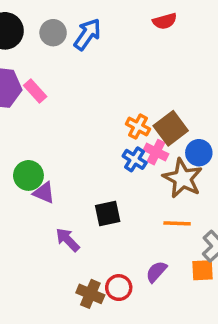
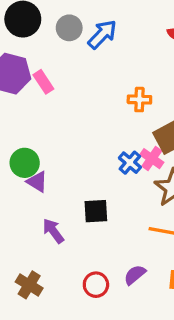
orange cross: (138, 127) -> (139, 100), moved, turned -35
brown cross: (90, 294) -> (29, 285), moved

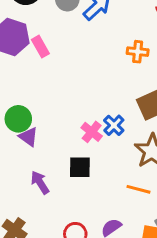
orange cross: (139, 100) -> (138, 52), moved
pink cross: (152, 159) -> (92, 132), moved

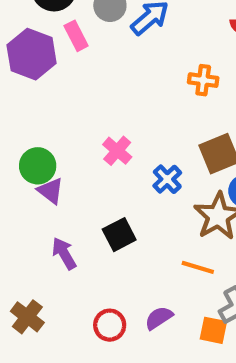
pink rectangle: (40, 47) -> (76, 36), moved
pink cross: (92, 132) -> (117, 151), moved
black square: (80, 167) -> (119, 235), turned -30

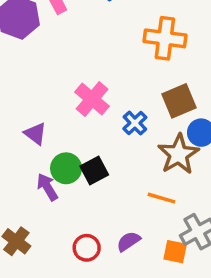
orange cross: (203, 80) -> (165, 38), size x1.6
pink cross: (117, 151) -> (92, 99), size x1.4
green circle: (38, 166) -> (66, 168), moved

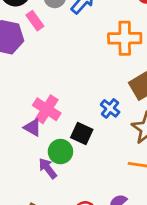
pink cross: (92, 99) -> (47, 109), moved
black square: (94, 171) -> (82, 133), moved, turned -30

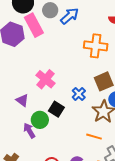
pink rectangle: (35, 21) -> (34, 25), size x1.6
pink cross: (47, 109) -> (46, 79), moved

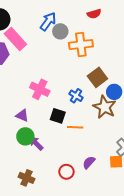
gray circle: (50, 10) -> (60, 31), moved
green circle: (40, 120) -> (25, 136), moved
orange line: (94, 137) -> (75, 127), moved

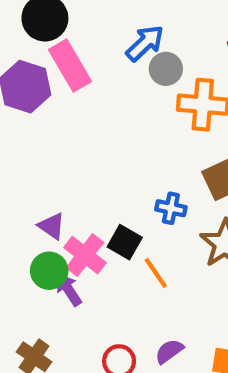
pink cross: (40, 89) -> (85, 255), moved
blue cross: (76, 96) -> (171, 208), turned -32
orange line: (75, 127) -> (156, 273), turned 42

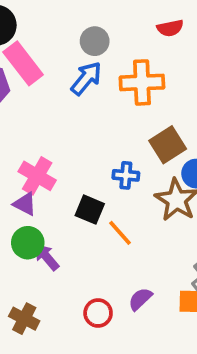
blue arrow: (145, 43) -> (86, 78), moved
gray circle: (166, 69) -> (95, 41), moved
pink cross: (85, 255) -> (37, 176), moved

